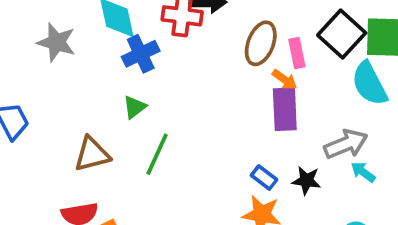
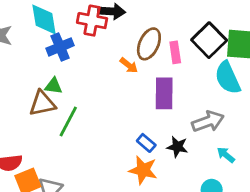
orange arrow: (284, 80) -> (129, 65), moved
green triangle: (135, 107) -> (53, 86), turned 42
brown triangle: (92, 154) -> (42, 103), moved
cyan arrow: (363, 172) -> (226, 155), moved

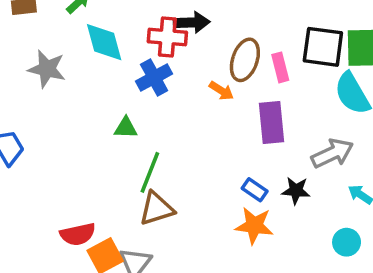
black square: (209, 40) -> (323, 47), turned -32
blue cross: (60, 47) -> (154, 77), moved
brown triangle: (42, 103) -> (157, 209), moved

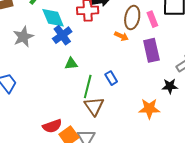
gray star: (47, 69) -> (23, 37), turned -30
blue cross: (154, 77) -> (62, 35), moved
blue rectangle: (255, 190) -> (111, 78), moved, turned 32
brown triangle: (157, 209) -> (94, 106), turned -40

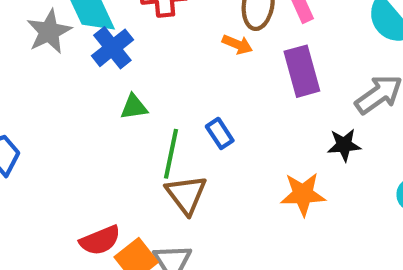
gray star: (23, 37) -> (49, 32), moved

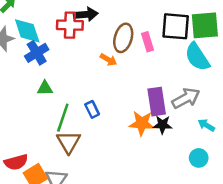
purple rectangle: (302, 71) -> (157, 102), moved
orange star: (303, 194) -> (142, 123), moved

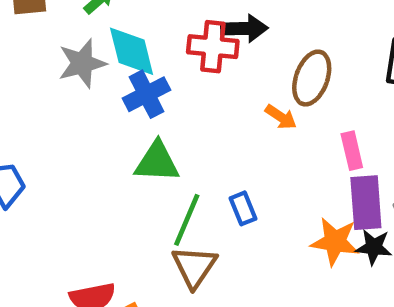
pink rectangle: (148, 42) -> (352, 151), moved
green triangle: (45, 88) -> (157, 162), size x1.5

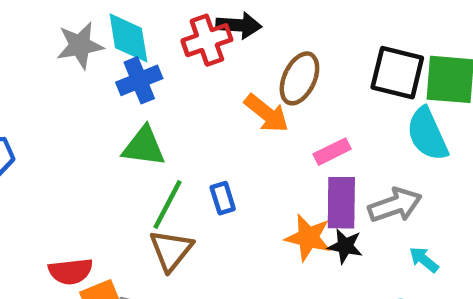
red cross: (213, 47) -> (207, 40), turned -30
orange arrow: (281, 117) -> (266, 113), size x1.5
pink rectangle: (352, 151) -> (332, 152), turned 72

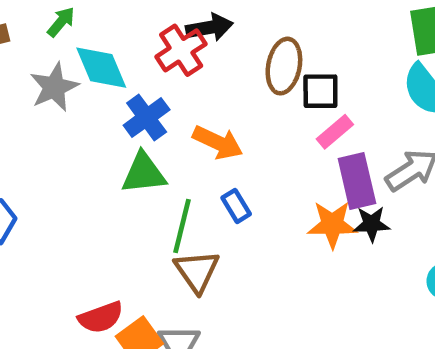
black square: (397, 73) -> (320, 91), moved, size x0.7
blue cross: (139, 80) -> (147, 118), moved
orange arrow: (266, 113) -> (218, 142), moved

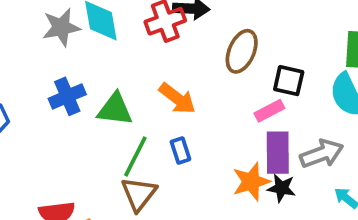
black square: (320, 91) -> (289, 81), moved
blue cross: (147, 118) -> (67, 96), moved
orange star: (332, 224) -> (251, 182), turned -30

